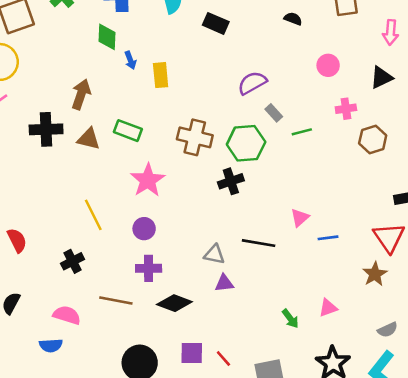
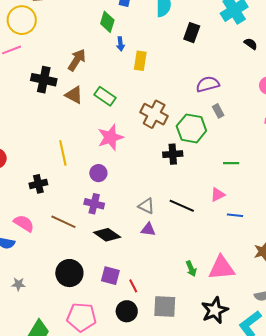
black rectangle: (216, 23) -> (192, 33), turned 72
green line: (302, 132) -> (231, 163), moved
pink triangle: (328, 308) -> (222, 268), size x1.8

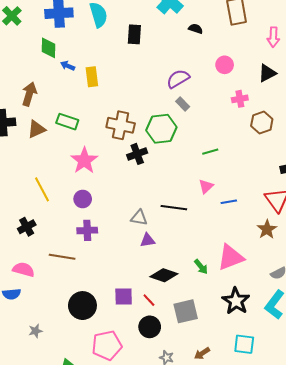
blue arrow: (120, 44) -> (68, 66), turned 136
purple semicircle: (208, 84) -> (178, 79), moved
brown triangle: (74, 95) -> (36, 129), turned -36
black cross: (173, 154) -> (137, 154), moved
black diamond: (107, 235) -> (164, 275), moved

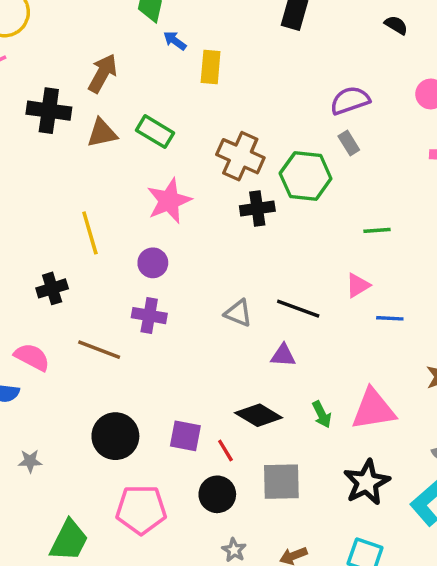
purple triangle: (148, 240) -> (283, 355), moved

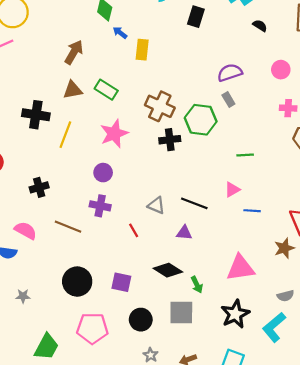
black cross: (49, 111) -> (36, 115), moved
yellow line: (90, 233) -> (65, 135), moved, turned 36
green arrow: (322, 414) -> (197, 285), moved
red line: (225, 450) -> (134, 230), moved

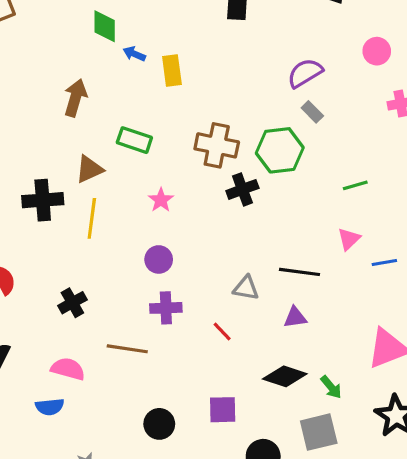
brown triangle: (73, 90) -> (89, 169), moved
pink star: (114, 134) -> (161, 200), size x0.6
black circle: (77, 282) -> (159, 424), size x0.7

